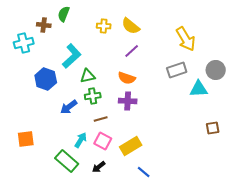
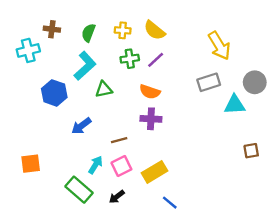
green semicircle: (64, 14) -> (88, 33), moved
green cross: (93, 96) -> (130, 59), moved
pink square: (103, 141) -> (121, 166), turned 36

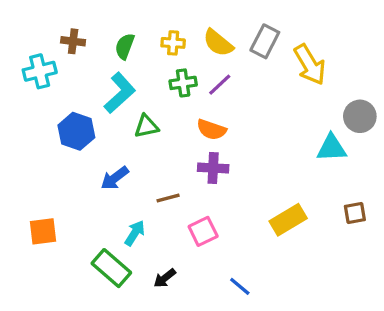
gray rectangle: (209, 82) -> (265, 41), moved, turned -45
pink square: (121, 166) -> (203, 231), moved
yellow rectangle: (154, 172) -> (288, 220), moved

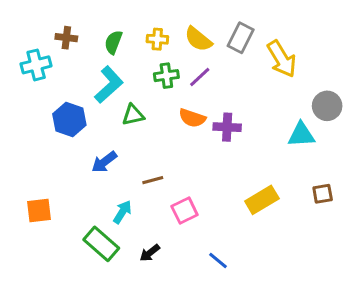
purple cross: (213, 168) -> (227, 127), moved

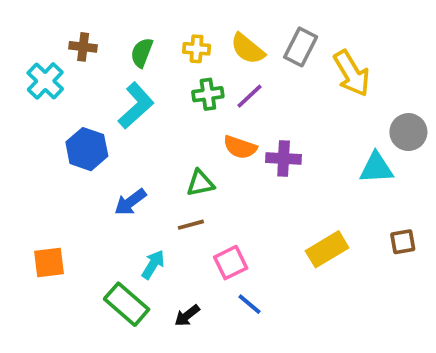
cyan cross: (36, 65) -> (45, 81), turned -32
green triangle: (133, 115) -> (200, 183), moved
blue line: (218, 261) -> (250, 304), moved

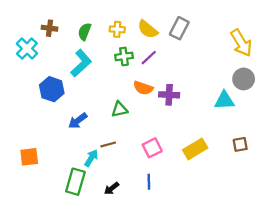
yellow arrow: (352, 73) -> (241, 43), moved
brown line: (191, 225) -> (108, 144), moved
pink square: (231, 263) -> (152, 148), moved
green rectangle: (127, 304) -> (75, 182), turned 65
blue line: (250, 304) -> (149, 182), turned 49

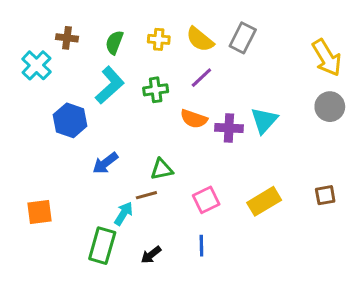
green cross: (124, 56) -> (156, 90), moved
cyan triangle: (224, 100) -> (264, 120), moved, turned -45
green triangle: (119, 109) -> (162, 169), moved

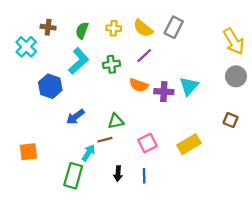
brown square: (325, 195) -> (230, 120), moved, turned 32
black arrow: (151, 255) -> (118, 174), moved, turned -48

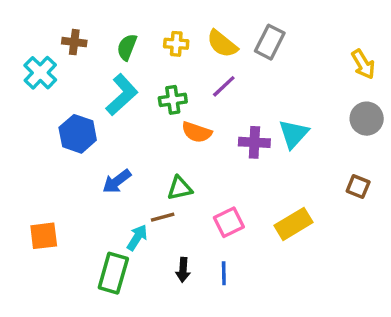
yellow arrow: (234, 41) -> (363, 64), size x0.7
orange semicircle: (139, 85) -> (197, 132), moved

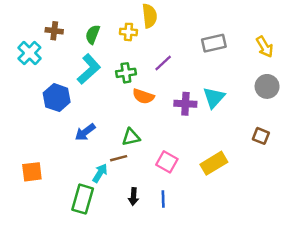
gray rectangle: (270, 42) -> (214, 43), moved, turned 50
yellow semicircle: (222, 44) -> (150, 16), moved, turned -135
pink square: (229, 222) -> (167, 162), turned -35

